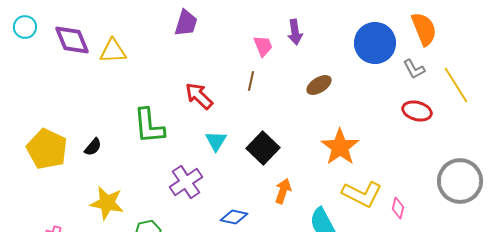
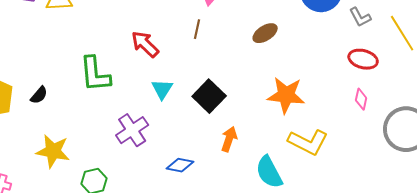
orange star: (340, 147) -> (286, 95), turned -30
pink diamond: (398, 208) -> (361, 99), moved

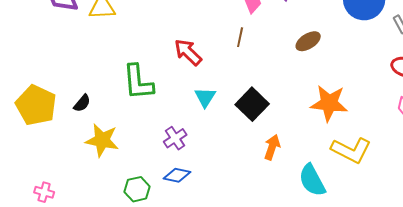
purple cross: (132, 130) -> (175, 138), size x0.7
yellow star: (53, 151) -> (102, 140), moved
blue diamond: (180, 165) -> (177, 175), moved

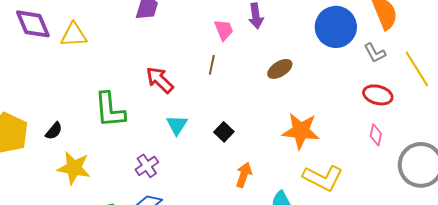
black square: (252, 104) -> (224, 132), size x0.6

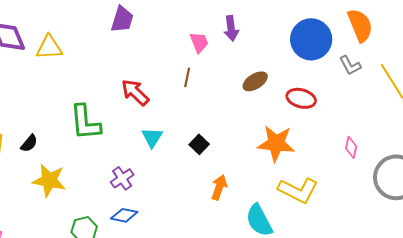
red ellipse: (378, 95) -> (301, 98), moved

